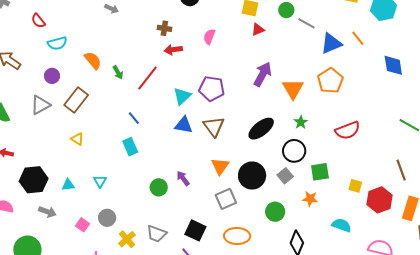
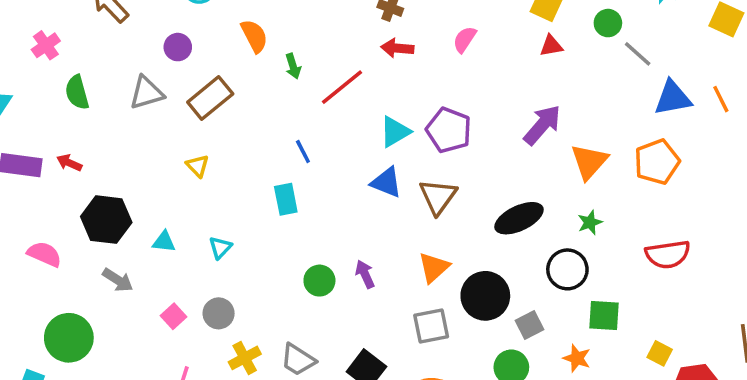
gray square: (285, 176) -> (530, 325), moved

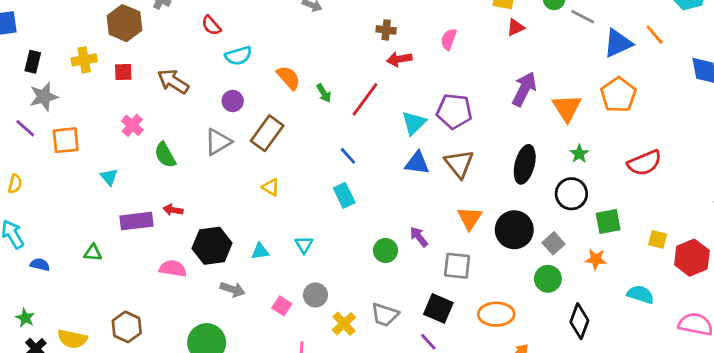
black ellipse: (519, 218) -> (525, 164), turned -36
pink semicircle: (44, 254) -> (173, 268), moved
gray square: (431, 326) -> (457, 266), moved, turned 32

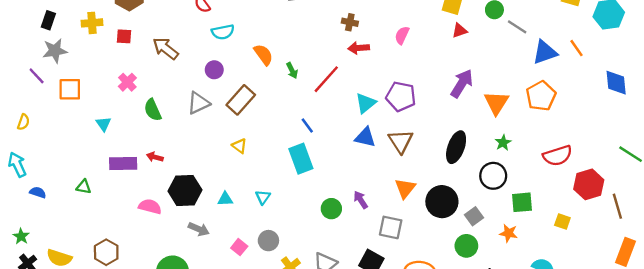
cyan rectangle: (344, 195) -> (301, 159), size x1.4
red hexagon: (692, 258) -> (589, 184), moved

